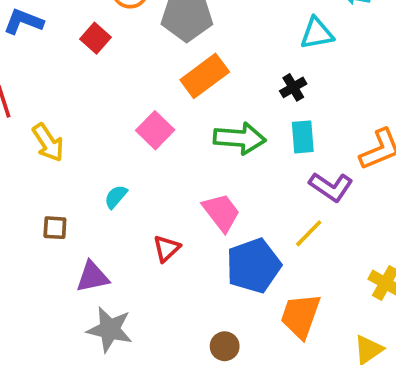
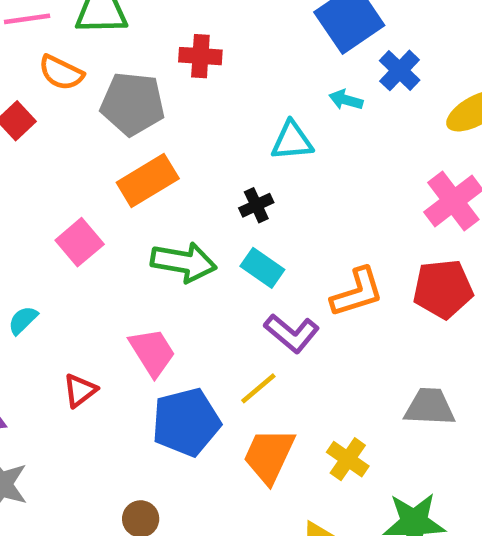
cyan rectangle: (303, 137) -> (262, 268), turned -56
orange trapezoid: (300, 316) -> (269, 456), moved

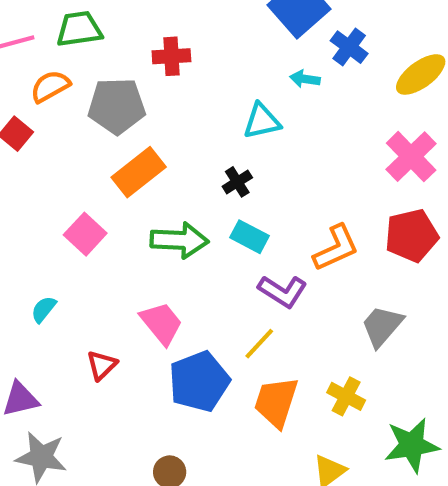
orange semicircle: (61, 73) -> (50, 86), turned 132
gray trapezoid: (430, 407) -> (382, 326), moved, turned -45

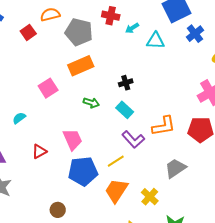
cyan arrow: (305, 79) -> (132, 28), moved, turned -56
cyan triangle: (262, 121) -> (155, 41), moved
green arrow: (179, 240) -> (91, 103), size x0.6

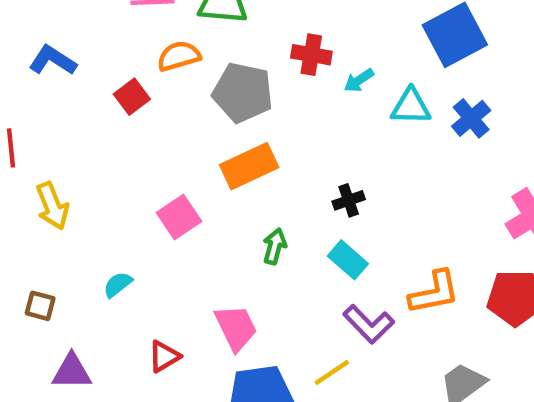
blue cross: (195, 34) -> (471, 118), moved
green arrow: (91, 103) -> (275, 246), turned -91

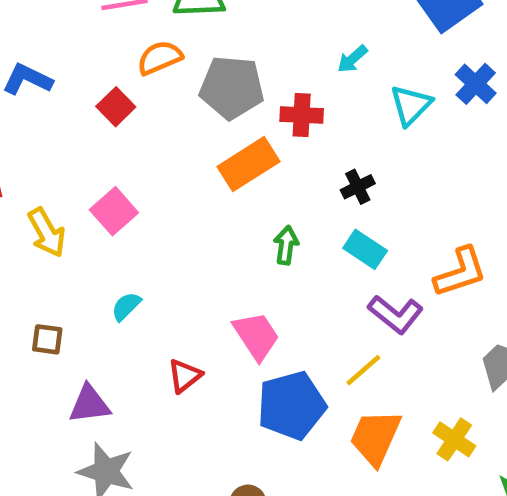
red cross: (311, 55) -> (302, 115), moved
cyan triangle: (411, 107) -> (411, 105), moved, turned -39
pink square: (179, 217) -> (114, 211), moved

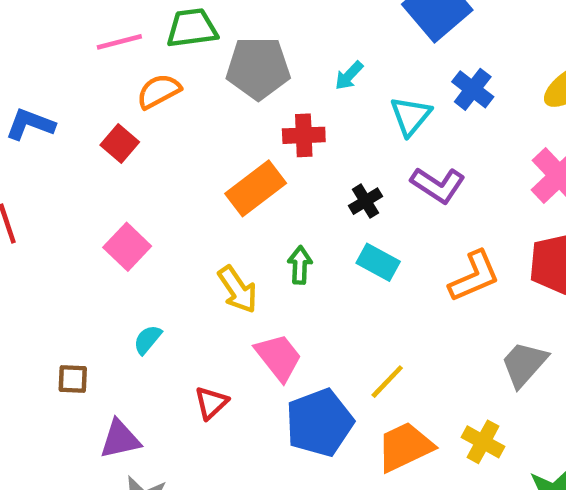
gray pentagon: (232, 87) -> (258, 68), moved
yellow arrow: (47, 232) -> (238, 289), moved
purple L-shape: (396, 314) -> (438, 185), moved
orange trapezoid: (375, 437) -> (405, 447), turned 46

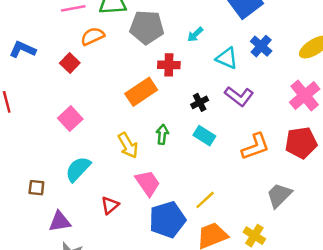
cyan triangle: (411, 116) -> (227, 58), turned -50
cyan semicircle: (148, 340) -> (78, 169), size x1.6

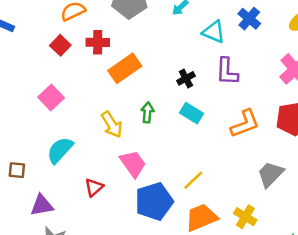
red square: (70, 63) -> (60, 45), moved
red cross: (169, 65) -> (98, 42), moved
purple L-shape: (239, 96) -> (227, 71), turned 56

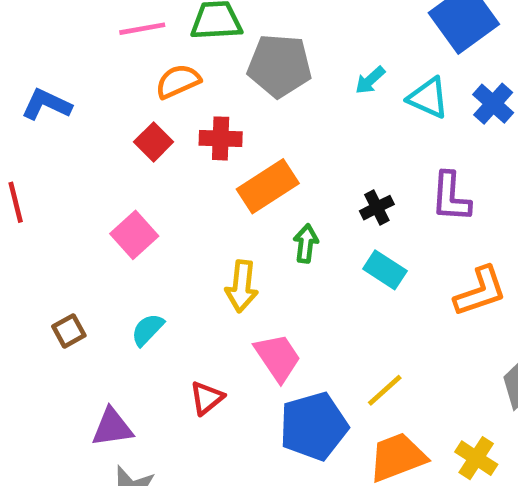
cyan triangle: (214, 32) -> (428, 98), moved
green arrow: (147, 113) -> (306, 243), moved
yellow arrow: (112, 124) -> (242, 286), turned 36
cyan semicircle: (60, 150) -> (148, 330), size x0.7
brown square: (17, 170) -> (69, 331), moved, turned -36

